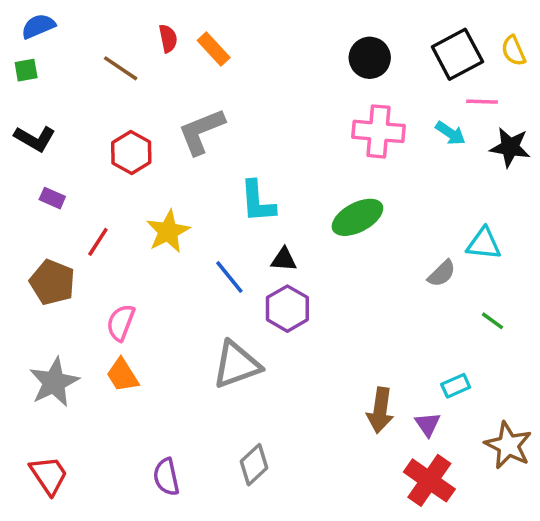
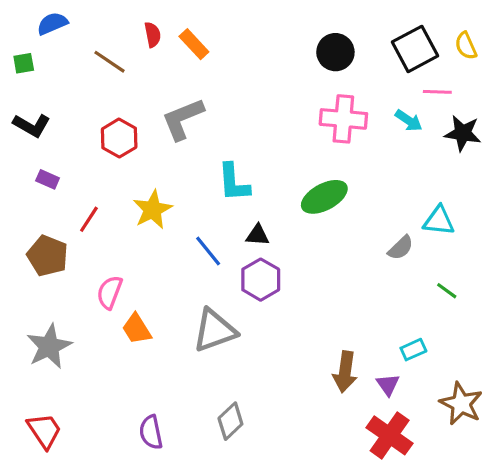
blue semicircle: (38, 26) -> (52, 23), moved
orange trapezoid: (122, 375) -> (137, 329), moved

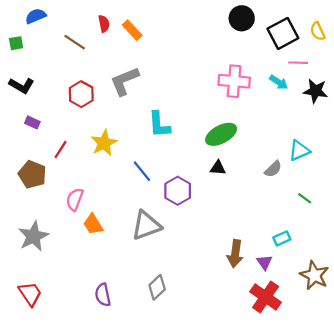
black circle: (335, 52) -> (242, 18), moved
cyan triangle: (439, 221) -> (299, 151), turned -30
black triangle: (258, 235) -> (218, 168), moved

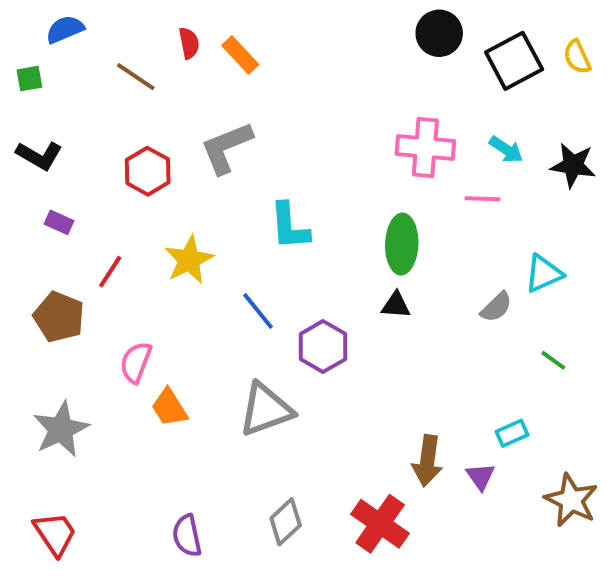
pink line: (298, 63) -> (483, 199), moved
green ellipse: (221, 134) -> (402, 244), turned -60
red cross: (266, 297) -> (380, 524), moved

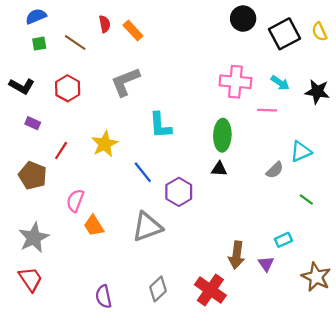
green square: (29, 79) -> (39, 44), moved
red hexagon: (148, 171) -> (68, 88), moved
red trapezoid: (55, 534) -> (30, 279), moved

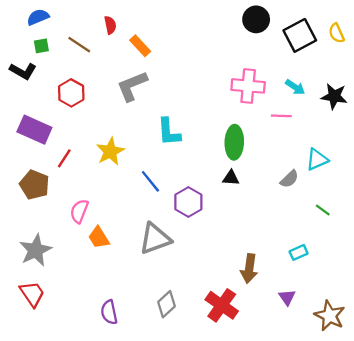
orange rectangle: (133, 31) -> (140, 46), moved
black L-shape: (22, 86) -> (23, 71), moved
purple rectangle: (33, 123) -> (34, 130), size x2.0
purple triangle: (266, 264) -> (287, 297), moved
brown star: (316, 277) -> (330, 316), moved

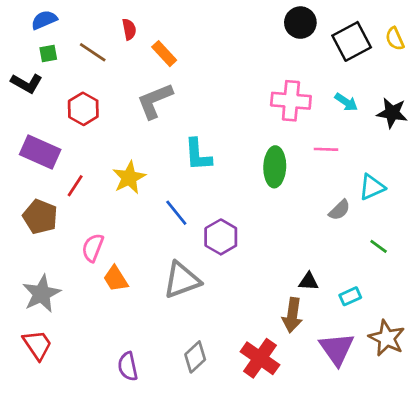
pink line: (281, 116) -> (326, 149), moved
black triangle: (231, 178) -> (308, 281), moved
purple triangle: (287, 297) -> (337, 349), size x1.8
brown star: (330, 316) -> (387, 338), moved

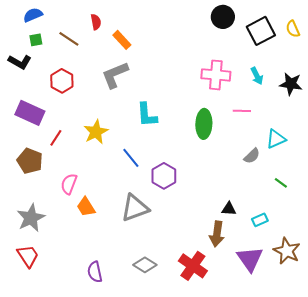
cyan arrow: (346, 102) -> (257, 76), turned 30
gray diamond: (195, 357) -> (145, 265), turned 75

